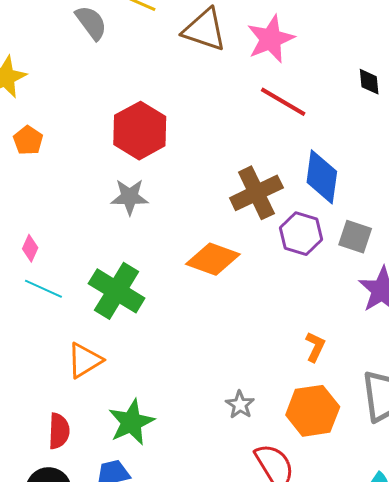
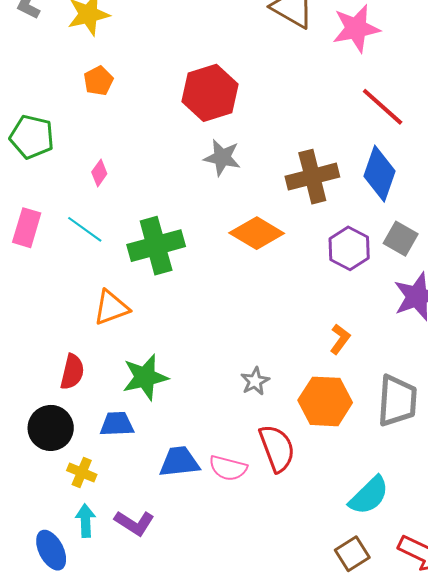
red line: (283, 102) -> (383, 107), moved
gray star: (130, 197) -> (222, 157), moved
purple hexagon: (301, 234) -> (349, 248), moved
pink diamond: (30, 248) -> (99, 173), moved
green cross: (117, 291) -> (156, 246), turned 32

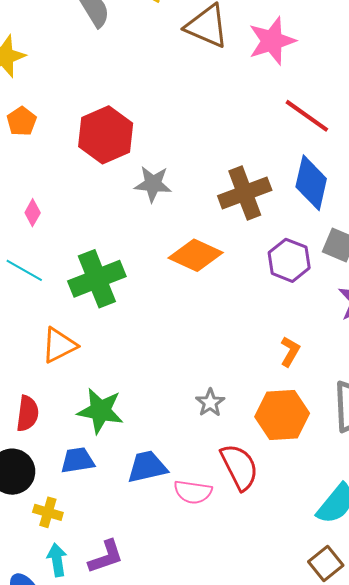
red hexagon: (210, 93) -> (106, 135), moved
green star: (145, 377) -> (100, 411), turned 30
blue trapezoid: (179, 462) -> (147, 467), moved
purple L-shape: (134, 523) -> (106, 557), turned -45

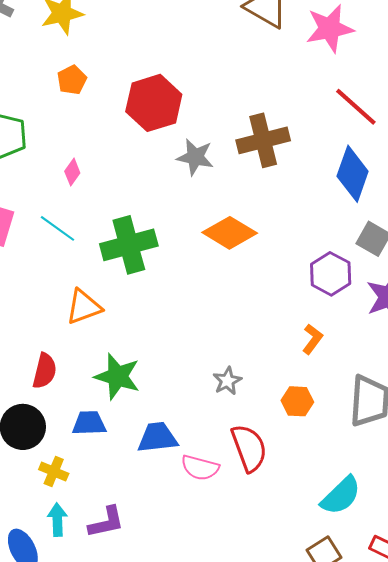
brown cross: (245, 193) -> (263, 140), moved
purple hexagon: (289, 260) -> (331, 274), moved
orange hexagon: (282, 415) -> (297, 401), size x0.6

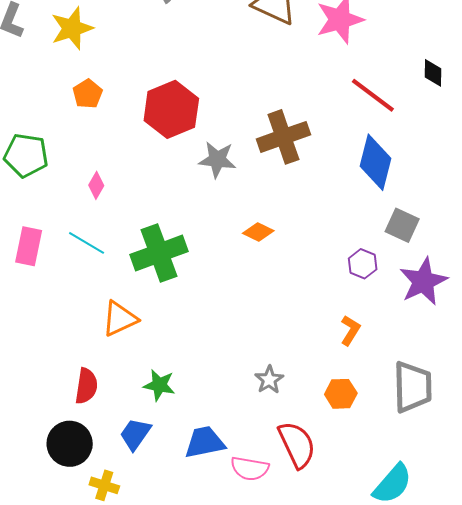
orange diamond: (230, 233) -> (258, 232), size x0.6
purple hexagon: (331, 274) -> (363, 264), size x0.7
green star: (117, 376) -> (159, 385), size x0.7
blue trapezoid: (89, 423) -> (135, 434), turned -48

